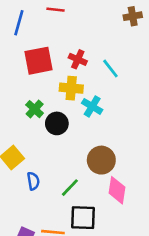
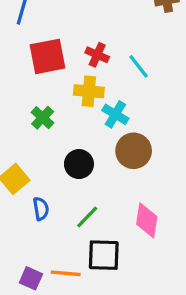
black circle: (57, 123) -> (79, 164), moved
brown circle: (101, 160) -> (134, 151), moved

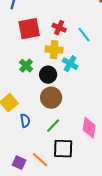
brown circle: (134, 151) -> (51, 98), moved
black circle: (79, 164) -> (48, 75), moved
orange line: (66, 273) -> (40, 160), turned 36

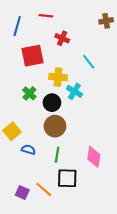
red cross: (59, 28) -> (62, 38), moved
blue semicircle: (25, 121) -> (28, 150), turned -64
green line: (53, 126) -> (57, 155), turned -35

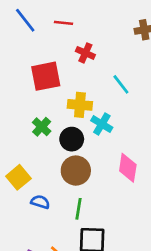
blue line: (17, 26) -> (25, 20), moved, turned -54
pink diamond: (94, 157) -> (128, 168), moved

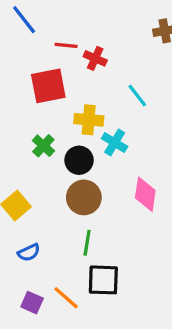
red line: (64, 23) -> (66, 45), moved
blue semicircle: (40, 202) -> (29, 252), moved, turned 138

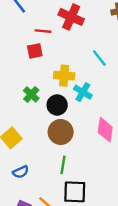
red line: (66, 45) -> (43, 31), moved
red cross: (95, 58) -> (71, 17), moved, size x1.5
red square: (48, 86) -> (35, 51), size x0.6

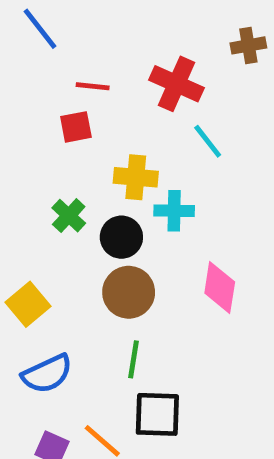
red cross: (71, 17) -> (177, 84), moved
cyan cross: (83, 92) -> (174, 211), turned -30
blue semicircle: (21, 172) -> (47, 374), size x1.5

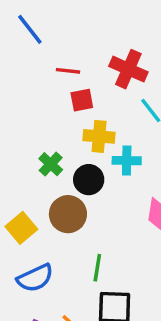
red square: (76, 127) -> (82, 100), moved
brown circle: (129, 292) -> (68, 214), moved

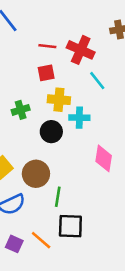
red line: (68, 71) -> (47, 46), moved
green cross: (51, 164) -> (21, 110), moved, turned 30
brown circle: (68, 214) -> (36, 174), moved

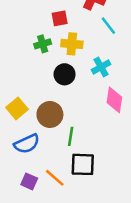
green cross: (21, 110) -> (43, 44), moved
cyan cross: (79, 118) -> (101, 67), moved, turned -30

